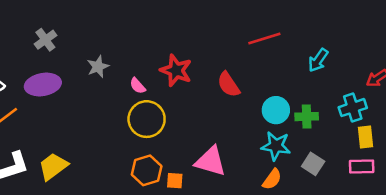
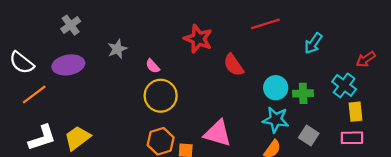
red star: (176, 70) -> (198, 39), moved
cyan cross: (353, 108) -> (344, 85), turned -35

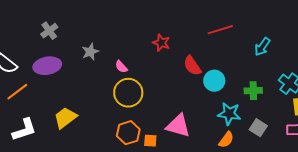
red star: (198, 39) -> (161, 43), size x0.7
cyan circle: (276, 88) -> (214, 81), moved
yellow trapezoid: (77, 138) -> (65, 118), moved

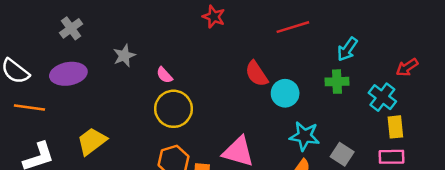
red star: (161, 43) -> (214, 17), moved
green cross: (253, 91) -> (337, 82), moved
orange line: (17, 92) -> (29, 108), turned 45

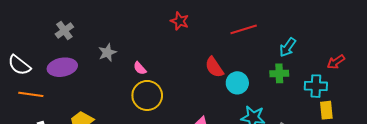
cyan cross: (382, 97) -> (316, 86), turned -35

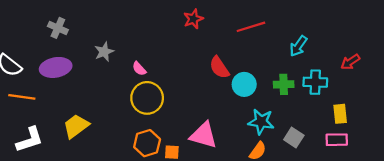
red star: (180, 21) -> (193, 19), moved, turned 30
gray cross: (64, 30) -> (58, 28), turned -30
green cross: (279, 73) -> (284, 84), moved
cyan cross: (316, 86) -> (315, 82), moved

